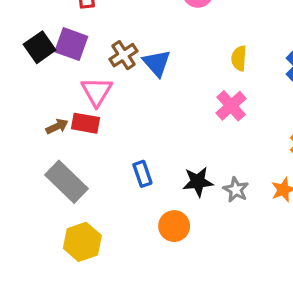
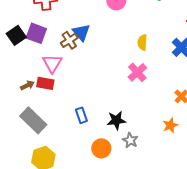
blue triangle: (157, 63) -> (81, 32), moved
gray star: (236, 190) -> (130, 140), moved

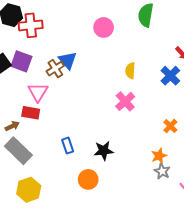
brown arrow: (27, 85) -> (12, 126), moved
gray star: (130, 140) -> (162, 171), moved

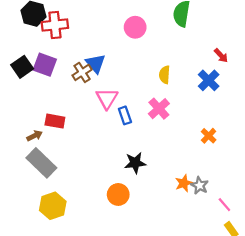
pink triangle: (38, 92) -> (107, 98), moved
blue rectangle: (68, 146) -> (125, 115), moved
orange star: (159, 156) -> (184, 183), moved

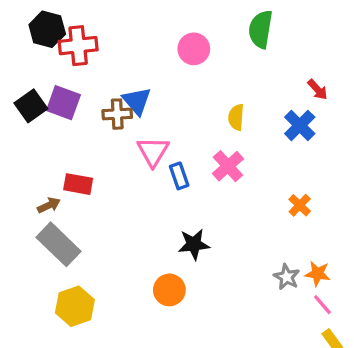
brown cross: (82, 72) -> (117, 114), turned 30
orange star: (184, 183) -> (318, 274), moved, turned 30

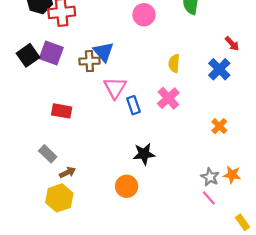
brown arrow: (49, 205) -> (67, 172), moved
gray rectangle: (59, 244) -> (48, 154), size x0.6
pink line: (322, 305) -> (209, 198), moved

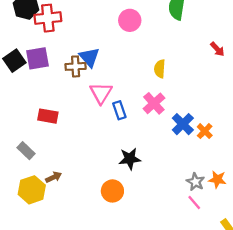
purple square: (51, 53) -> (37, 58), turned -30
blue cross: (219, 69) -> (183, 124), moved
gray rectangle: (48, 154) -> (26, 151), moved
yellow hexagon: (59, 198) -> (32, 190), moved

